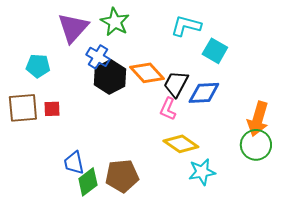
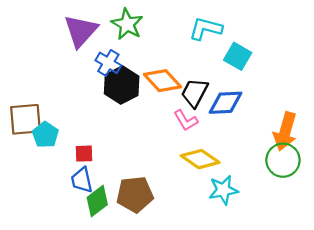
cyan pentagon: (38, 66) -> (45, 135), moved, turned 30
red square: (52, 109) -> (84, 154), moved
pink L-shape: (168, 109) -> (186, 120), turned -55

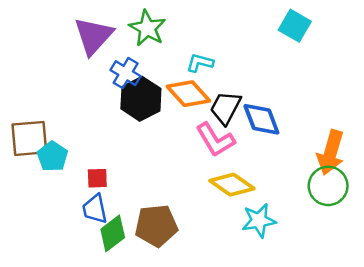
cyan L-shape: (206, 29) -> (200, 63), moved, size x0.7
cyan square: (238, 56) -> (295, 26), moved
blue diamond: (226, 103) -> (261, 119), turned 72
pink L-shape: (186, 120) -> (215, 140), size x1.4

